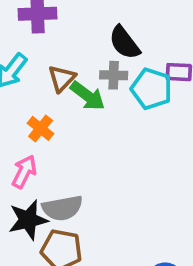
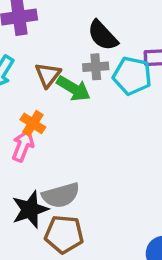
pink arrow: (24, 172) -> (23, 146), moved

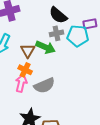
brown triangle: (48, 75) -> (28, 51), moved
gray semicircle: (61, 195) -> (44, 85), moved

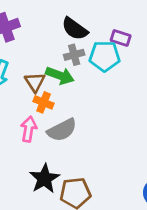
purple rectangle: (90, 24) -> (121, 38), turned 32
orange cross: (25, 70) -> (44, 102), moved

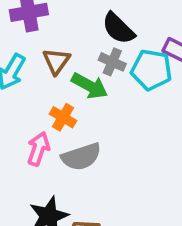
gray cross: (74, 55) -> (112, 62), turned 30
brown triangle: (35, 82) -> (56, 61), moved

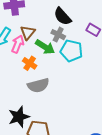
cyan pentagon: (151, 70) -> (71, 51), moved
pink arrow: (38, 149) -> (18, 44), moved

